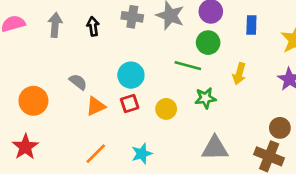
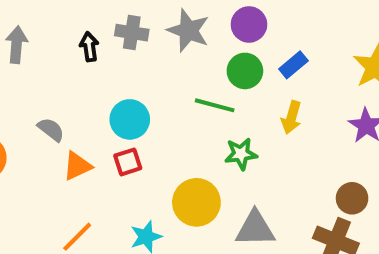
blue rectangle: (251, 25) -> (293, 65), moved, turned 48
black arrow: (93, 26) -> (89, 47), moved
yellow circle: (166, 109) -> (196, 202), moved, size x1.5

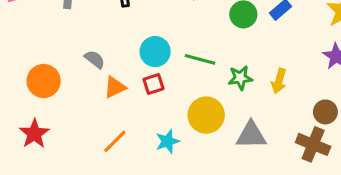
green line: (215, 105) -> (200, 59), moved
yellow arrow: (291, 117) -> (279, 81), moved

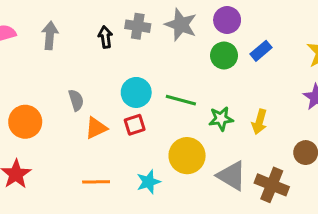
gray semicircle: (95, 59) -> (76, 100), turned 35
gray triangle: (251, 135) -> (232, 176), turned 32
orange line: (115, 141) -> (96, 182), turned 44
brown cross: (313, 144) -> (272, 185), moved

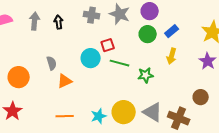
black arrow: (105, 37) -> (59, 22), moved
yellow arrow: (259, 122) -> (172, 56), moved
red square: (135, 125) -> (108, 45), moved
yellow circle: (187, 156) -> (124, 112), moved

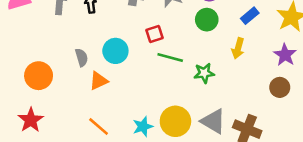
blue rectangle: (172, 31) -> (250, 16), moved
cyan circle: (91, 58) -> (115, 51), moved
brown circle: (201, 97) -> (280, 87), moved
orange line: (65, 116) -> (99, 127), turned 42

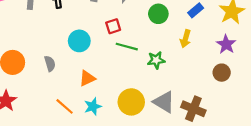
gray semicircle: (82, 57) -> (50, 64), moved
orange triangle: (99, 81) -> (87, 78), moved
cyan star: (143, 127) -> (93, 106), moved

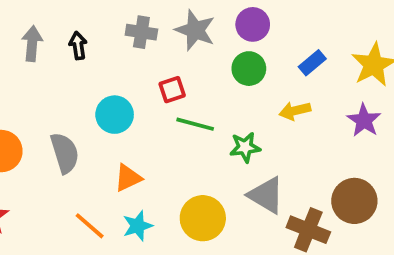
yellow arrow: (185, 39) -> (295, 111), turned 60
gray semicircle: (50, 64) -> (65, 153), size x1.5
brown circle: (222, 73) -> (354, 201), moved, size x1.5
gray triangle: (164, 102) -> (266, 195), moved

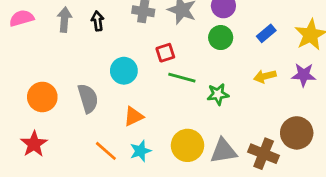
yellow arrow: (295, 111) -> (265, 76), moved
purple star: (364, 120) -> (304, 75), turned -30
gray triangle: (266, 195) -> (223, 151), moved, turned -40

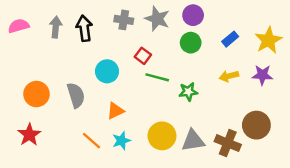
black arrow: (98, 21) -> (84, 28), size x1.5
red square: (165, 53) -> (143, 56), turned -35

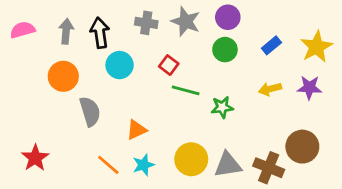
cyan circle: (107, 71) -> (120, 65), moved
orange circle: (36, 94) -> (63, 76), moved

